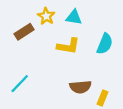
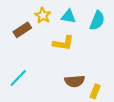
cyan semicircle: (105, 44) -> (97, 21), moved

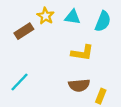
yellow L-shape: (63, 43) -> (82, 53), moved

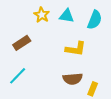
brown rectangle: (24, 31) -> (22, 43), moved

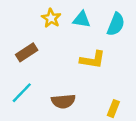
brown semicircle: (73, 79) -> (63, 101), moved

